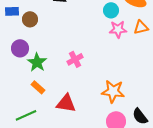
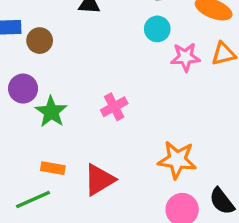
cyan circle: (111, 10) -> (157, 29), moved
orange rectangle: (38, 87) -> (53, 168), moved, turned -32
red triangle: (66, 103) -> (99, 180), turned -40

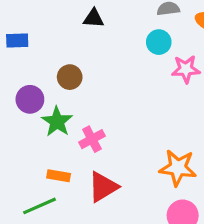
brown circle: (40, 41) -> (70, 77), moved
pink cross: (114, 107) -> (92, 139), moved

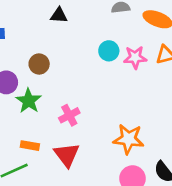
cyan circle: (159, 42) -> (109, 51), moved
pink cross: (92, 139) -> (69, 115), moved
red triangle: (103, 187) -> (67, 155), turned -36

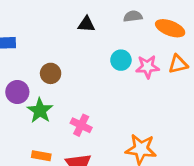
black triangle: (59, 15) -> (86, 24), moved
pink cross: (69, 115) -> (81, 125), turned -36

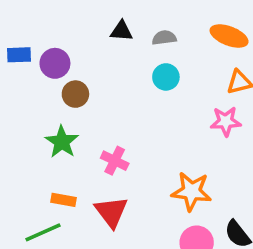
gray semicircle: (133, 16) -> (164, 38), moved
pink star: (148, 67) -> (226, 121), moved
purple circle: (17, 92) -> (55, 63), moved

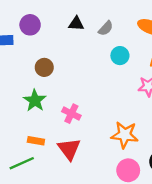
gray semicircle: (164, 38) -> (106, 28), turned 140
purple circle: (55, 63) -> (30, 25), moved
cyan circle: (166, 77) -> (120, 56), moved

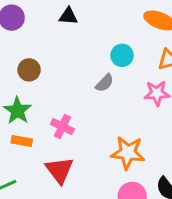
gray semicircle: (106, 28) -> (105, 83), moved
orange rectangle: (36, 141) -> (22, 141), moved

